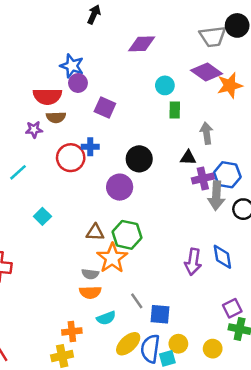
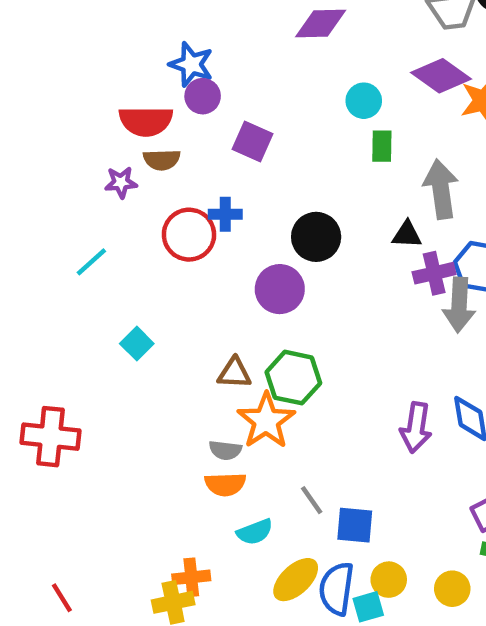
gray arrow: (207, 133) -> (441, 189), size x1.4
orange cross: (72, 331) -> (191, 577), moved

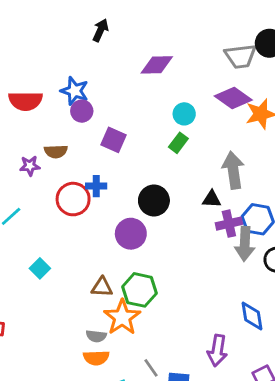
red semicircle: (146, 121) -> (25, 101), moved
green rectangle: (382, 146) -> (178, 143), moved, turned 36
purple arrow: (416, 428) -> (217, 351), moved

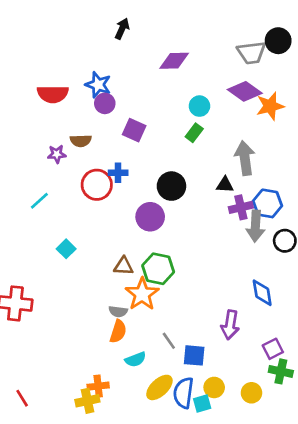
orange semicircle: (96, 358) -> (118, 331), turned -70

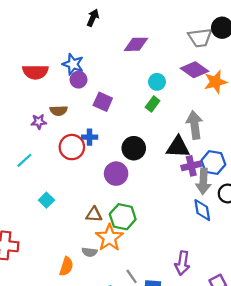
black triangle: (225, 185) -> (178, 147), size x1.6
blue diamond: (262, 293) -> (202, 210), moved
orange semicircle: (118, 331) -> (66, 266), moved

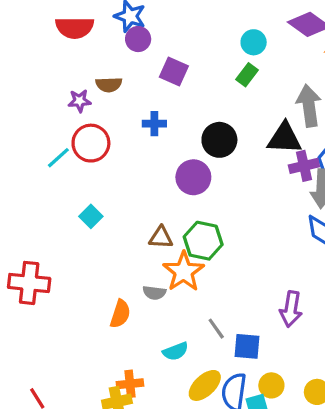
red circle: (72, 147) -> (91, 143), moved

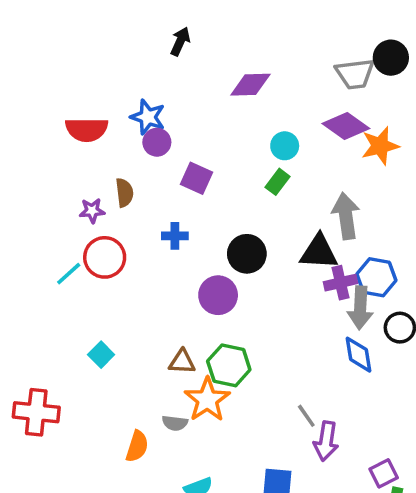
brown semicircle: (109, 85) -> (124, 193), turned -95
cyan square: (91, 216) -> (101, 355), moved
gray line: (216, 329) -> (306, 416), moved

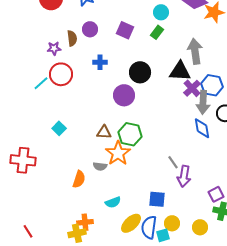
purple circle: (157, 142) -> (90, 29), moved
purple square: (196, 178) -> (125, 30), moved
purple cross: (340, 283) -> (192, 88), turned -30

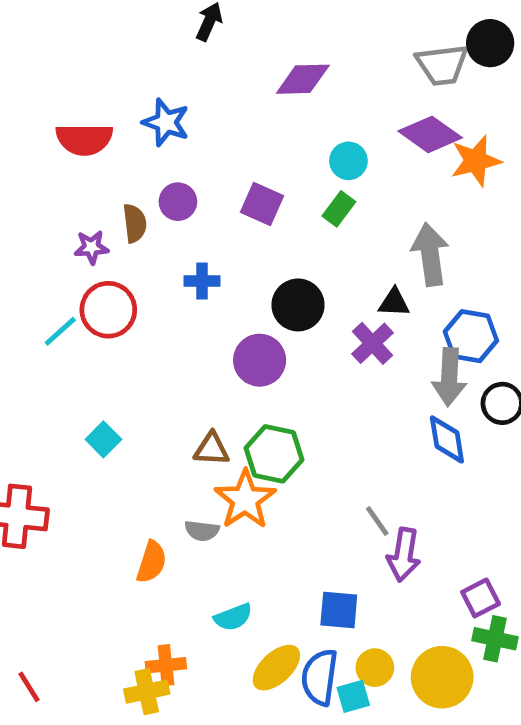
black triangle: (180, 71) -> (394, 303), size x0.6
purple cross: (192, 88) -> (372, 343), moved
yellow circle: (200, 227) -> (442, 677), size x1.6

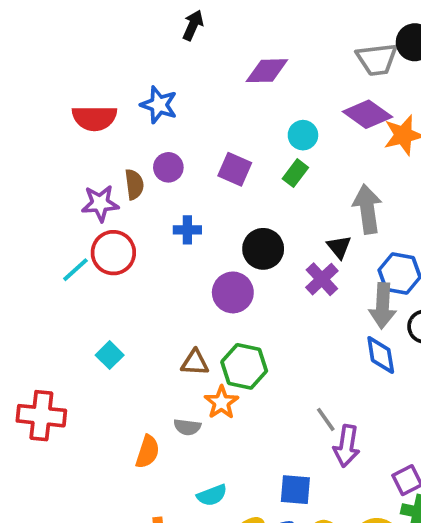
purple star: (91, 247) -> (100, 203), size x1.4
black triangle: (394, 303) -> (339, 247), turned 48
orange star: (245, 499) -> (221, 402), size x0.7

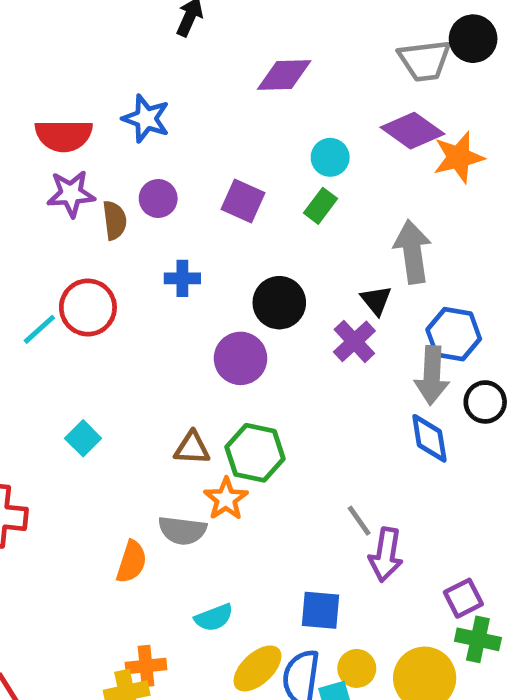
purple star: (100, 203) -> (71, 194), moved
gray semicircle: (187, 427) -> (182, 530), size x1.4

